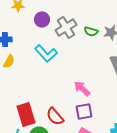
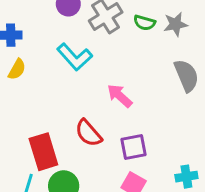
pink arrow: (82, 88) -> (120, 96), moved
red semicircle: (55, 116) -> (88, 133), moved

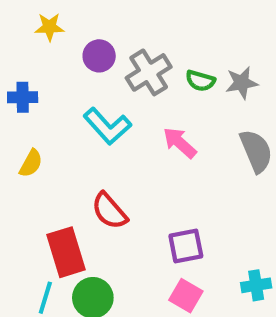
yellow semicircle: (17, 69) -> (31, 163), moved
pink arrow: (120, 96) -> (180, 143), moved
red semicircle: (88, 133) -> (109, 211), moved

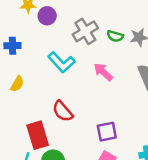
purple circle: (99, 56) -> (47, 16), moved

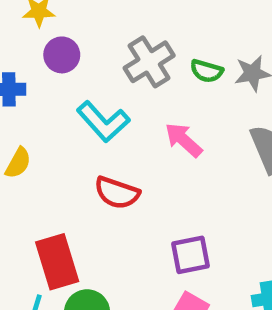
purple circle: (47, 16) -> (62, 55), moved
red semicircle: (63, 111) -> (117, 193), moved, turned -30

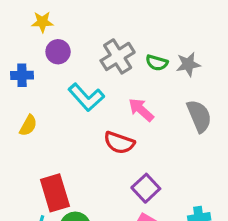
red semicircle: (117, 193) -> (119, 143), moved
purple square: (190, 255) -> (146, 188), turned -32

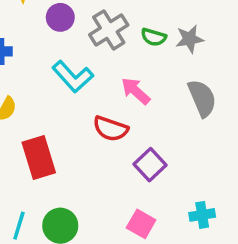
purple circle: (58, 52) -> (60, 17), moved
purple square: (146, 188) -> (150, 165), moved
red rectangle: (55, 193) -> (39, 157), moved

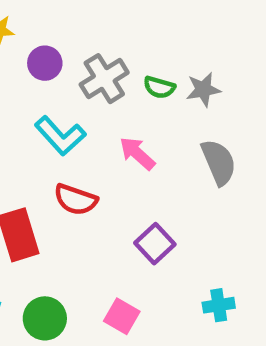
red semicircle: (111, 129) -> (76, 200), moved
pink square: (141, 224) -> (122, 316), moved

